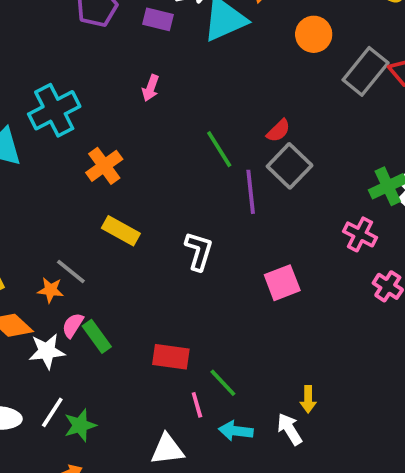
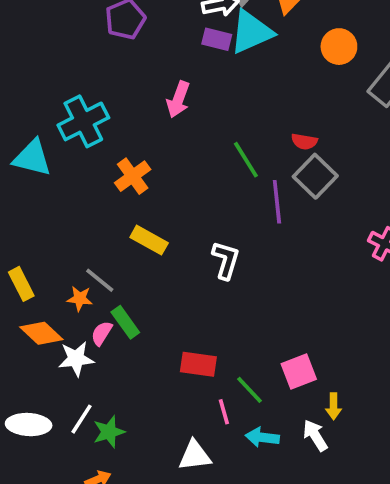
purple rectangle: (158, 19) -> (217, 39), moved
pink arrow: (151, 88) -> (178, 99), size x1.4
red semicircle: (278, 131) -> (304, 141), turned 55
pink square: (282, 283) -> (299, 372), moved
green rectangle: (97, 336) -> (125, 322), moved

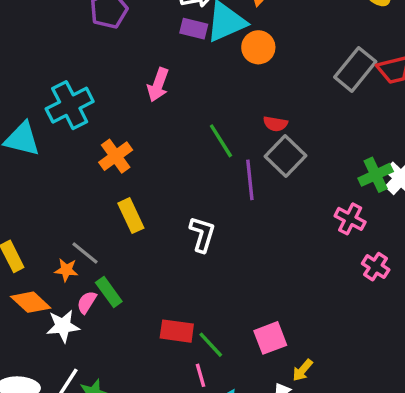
orange circle: (339, 47) -> (258, 47), moved
yellow rectangle: (149, 240) -> (131, 216), turned 36
green line: (250, 390) -> (211, 345), moved
yellow arrow: (334, 406) -> (303, 370), turned 40

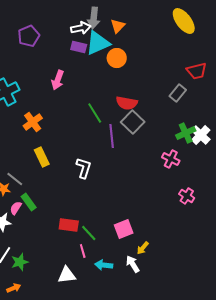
gray rectangle: (355, 69) -> (178, 93), moved, size x0.7
red semicircle: (275, 124) -> (127, 103), size x1.5
pink cross: (376, 267) -> (187, 196), moved

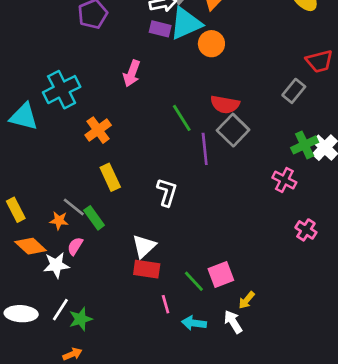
green rectangle: (29, 202) -> (94, 218), moved
green line: (89, 233) -> (194, 281), moved
white triangle: (67, 275) -> (144, 246), moved, turned -36

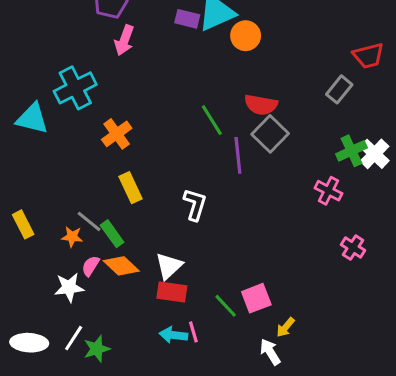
pink arrow: (132, 73) -> (124, 40), moved
orange diamond: (31, 246) -> (121, 266), moved
cyan arrow: (194, 323) -> (173, 335), moved

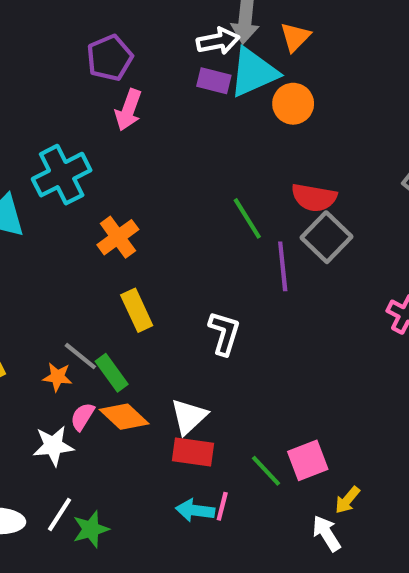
pink line: (193, 332) -> (222, 506), turned 30

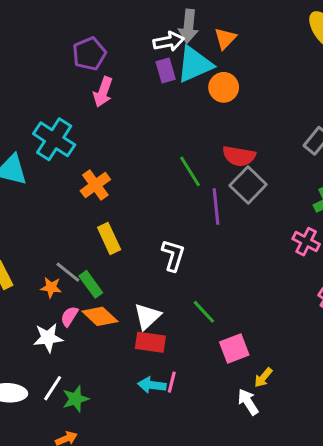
purple rectangle: (214, 81) -> (166, 71), turned 60
cyan cross: (62, 175) -> (54, 139), turned -30
green line: (266, 471) -> (204, 312), moved

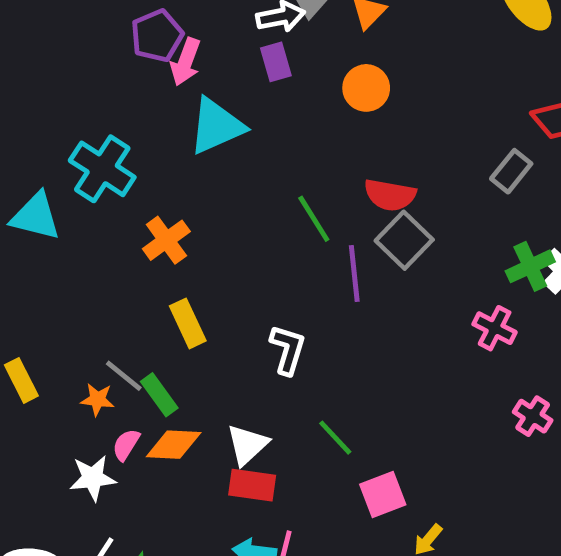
cyan triangle: (195, 64) -> (216, 126), moved
pink arrow: (103, 92) -> (185, 62), moved
orange diamond: (100, 316) -> (174, 445), turned -40

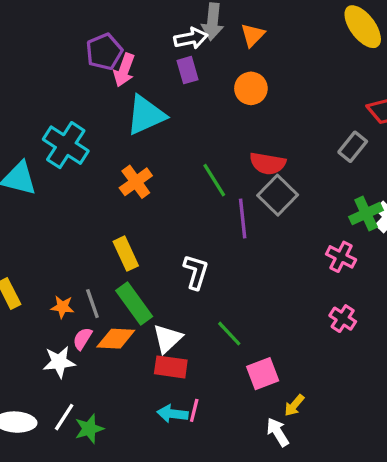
orange cross: (166, 240) -> (136, 182), moved
gray line: (124, 376) -> (92, 304), moved, turned 32
green rectangle: (159, 395) -> (134, 304), moved, size x1.4
pink cross: (533, 416) -> (343, 319), moved

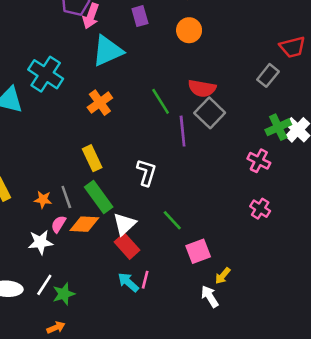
red rectangle: (171, 367) -> (127, 246), turned 40
cyan arrow: (173, 414) -> (128, 282), turned 35

